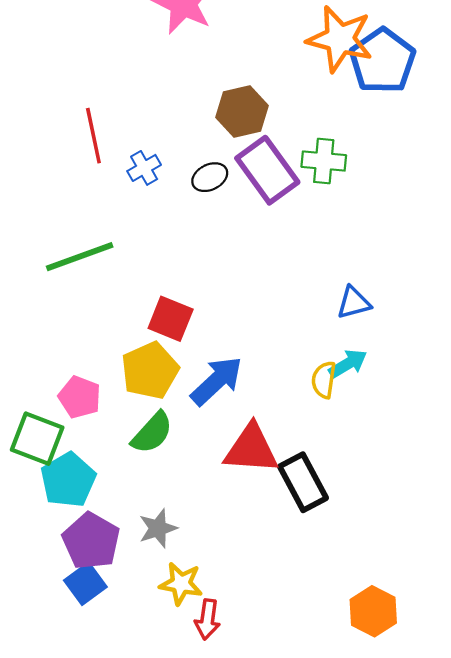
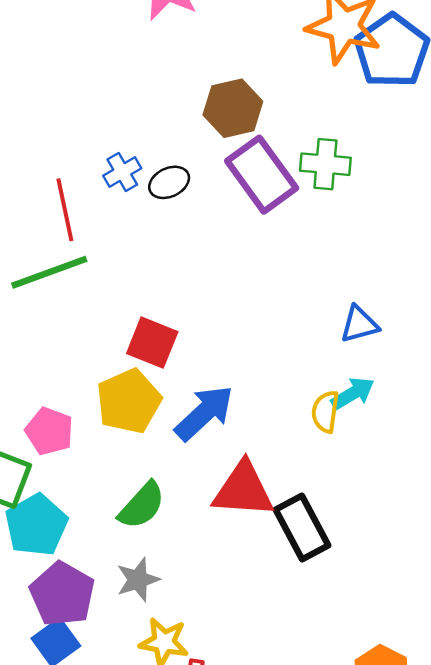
red line: (93, 136) -> (65, 210), moved
black ellipse: (210, 177) -> (169, 182), moved
green semicircle: (152, 433) -> (142, 505), moved

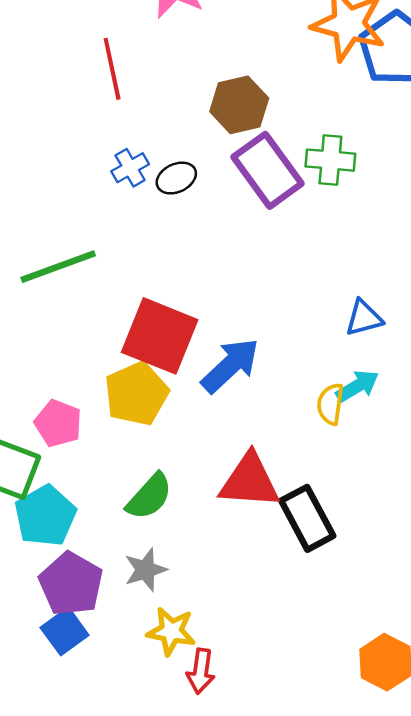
red line: (65, 210) -> (112, 69), moved
red square: (152, 343) -> (160, 336), size x1.5
blue arrow: (204, 413) -> (230, 366), moved

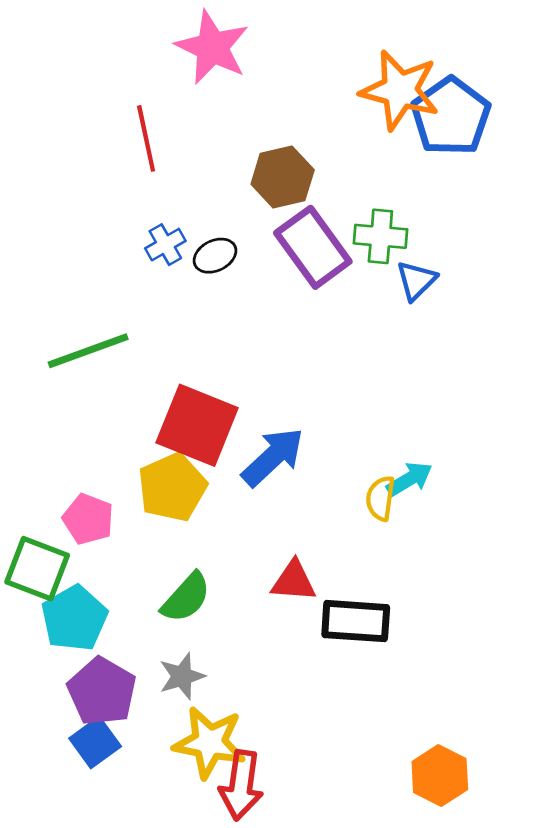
blue triangle: (364, 318) -> (416, 280), moved, turned -30
red triangle: (249, 481) -> (294, 581), size x0.7
black rectangle: (307, 518) -> (356, 621), turned -58
yellow star: (171, 631) -> (209, 742), size x1.4
red arrow: (201, 671) -> (241, 785), size x1.4

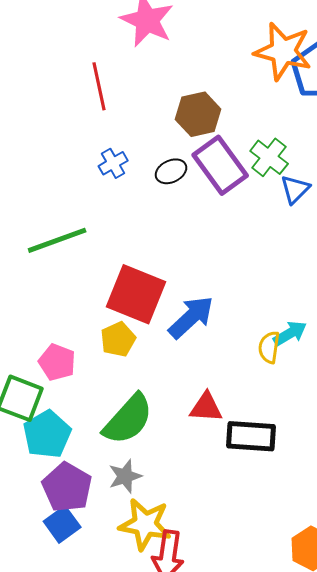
green cross: (380, 236) -> (269, 157), turned 33
black ellipse: (215, 256) -> (171, 171), moved
yellow pentagon: (172, 487) -> (118, 339), size x0.7
green semicircle: (186, 598) -> (128, 419), size x1.4

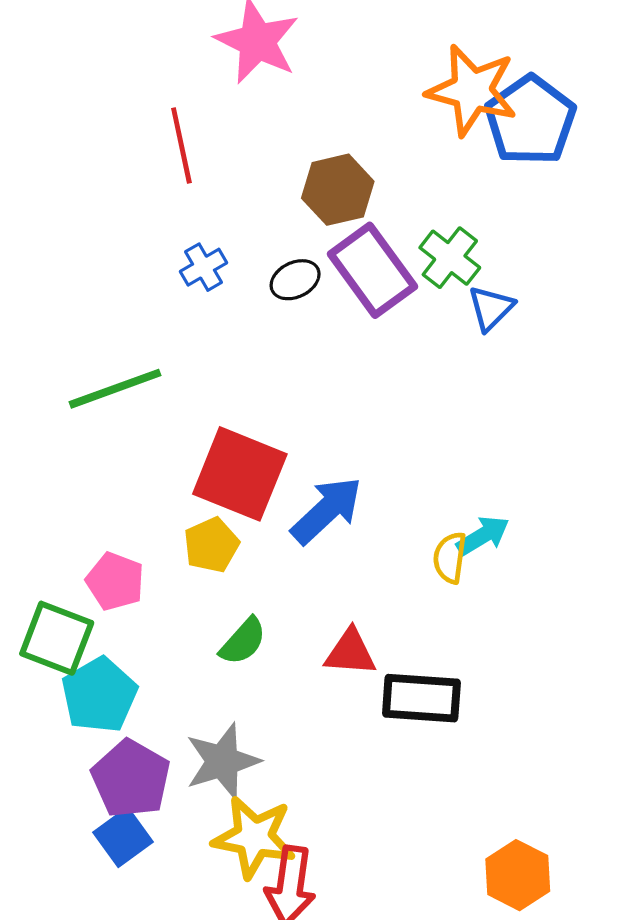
green semicircle: (128, 419) -> (243, 641), moved, size x0.6
gray star: (125, 476) -> (222, 761), size x1.4

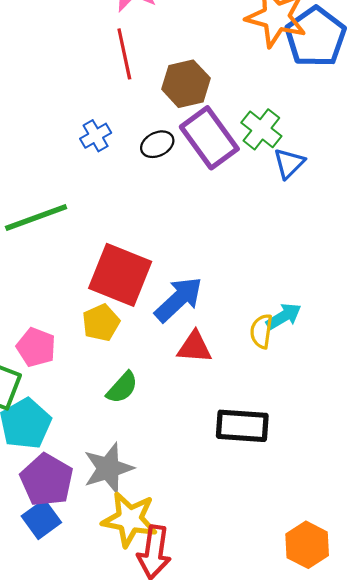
red line: (181, 146) -> (124, 54), moved
red triangle: (350, 652) -> (194, 347), moved

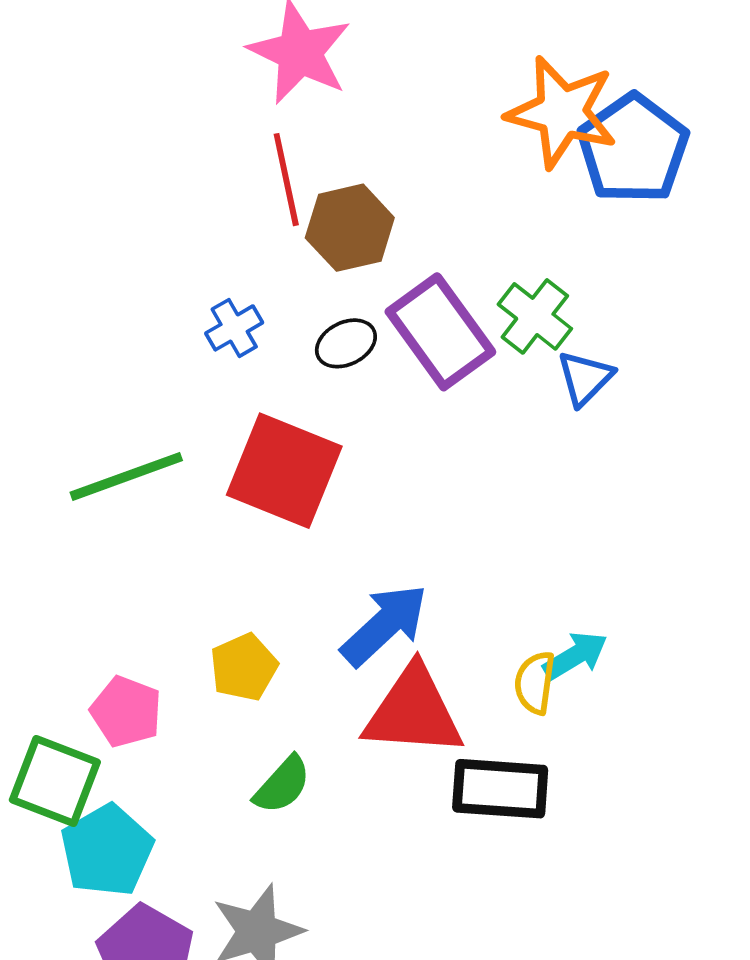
brown hexagon: (186, 84) -> (350, 228), moved
red square: (120, 275) -> (284, 471), moved
red triangle: (194, 347) -> (413, 712), size x1.6
black rectangle: (242, 426) -> (500, 789), moved

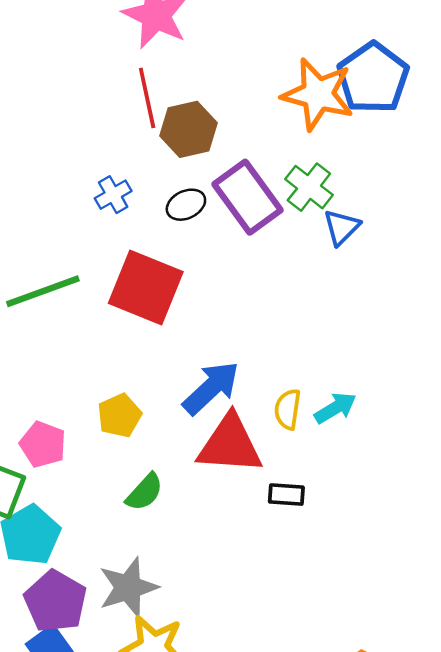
orange star: (562, 112) -> (318, 94), moved
yellow semicircle: (535, 683) -> (288, 409), moved
black rectangle: (500, 789) -> (286, 495), size x0.6

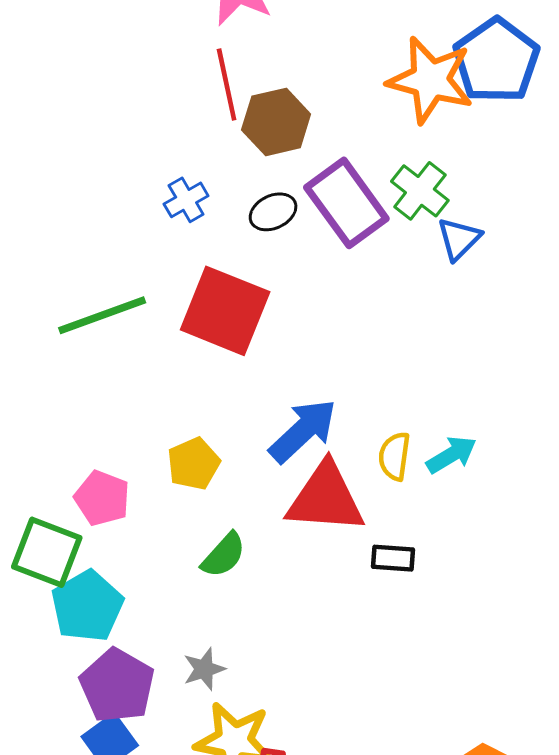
gray star: (128, 587) -> (204, 669), size x0.6

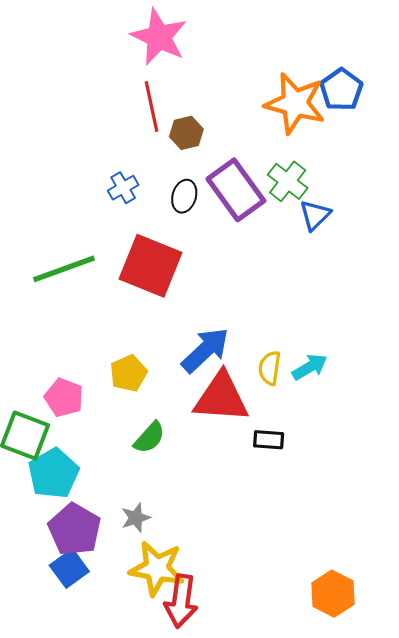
blue pentagon: (496, 60) -> (341, 90), size x0.7
brown hexagon: (276, 122) -> (186, 133), size x0.7
black ellipse: (273, 212) -> (184, 196), turned -48

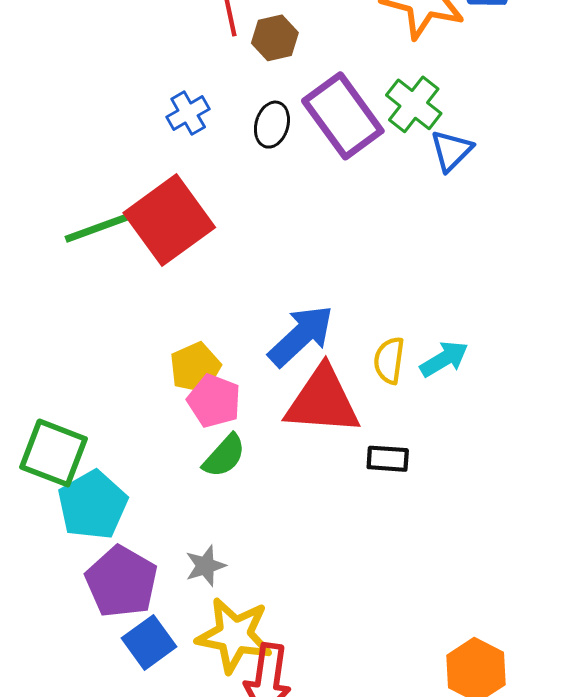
red square: (150, 266) -> (169, 220), moved, turned 32
pink pentagon: (64, 398) -> (214, 401), moved
blue square: (69, 568) -> (149, 642), moved

